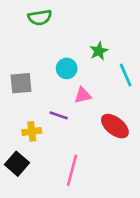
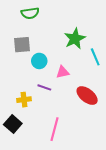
green star: (99, 51) -> (75, 39), size x1.5
cyan circle: (67, 68) -> (39, 61), moved
gray square: (21, 83) -> (22, 45), moved

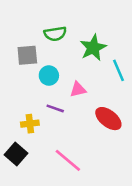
green semicircle: (30, 13) -> (55, 34), moved
pink line: (55, 129) -> (68, 160), turned -65

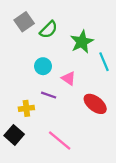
green semicircle: (55, 34) -> (49, 30), turned -36
gray square: (27, 55) -> (24, 22), moved, turned -30
pink triangle: (78, 89) -> (69, 78), turned 48

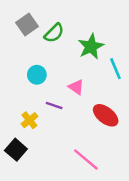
cyan circle: (43, 66) -> (37, 75), moved
yellow cross: (26, 108) -> (29, 120), turned -32
pink line: (60, 141) -> (86, 160), moved

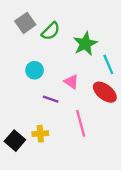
red ellipse: (106, 115) -> (105, 92), moved
yellow cross: (29, 120) -> (40, 134), moved, turned 35
pink line: (86, 160) -> (81, 123), moved, turned 35

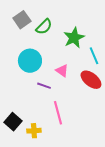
cyan circle: (35, 70) -> (30, 61), size x1.5
pink line: (81, 123) -> (58, 113), moved
yellow cross: (40, 134) -> (34, 131), moved

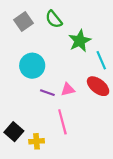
green semicircle: (44, 27) -> (54, 19), moved, turned 96
pink triangle: (62, 71) -> (68, 89), moved, turned -48

